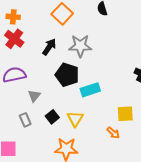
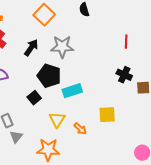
gray triangle: (34, 96) -> (16, 137), moved
black square: (52, 117) -> (34, 98), moved
orange arrow: (113, 133) -> (80, 129), moved

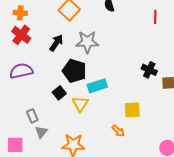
red line: (126, 42) -> (155, 17), moved
yellow triangle: (57, 120) -> (80, 104), moved
orange arrow: (80, 129) -> (118, 131), moved

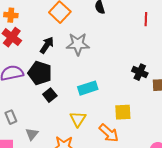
black pentagon: (74, 71) -> (40, 73), moved
yellow triangle: (80, 104) -> (78, 119), moved
gray rectangle: (32, 116) -> (11, 117), moved
orange arrow: (118, 131) -> (109, 133), size x1.5

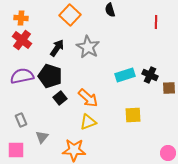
gray star: (78, 44) -> (88, 47), turned 30
cyan rectangle: (88, 88) -> (125, 75), moved
yellow triangle: (78, 119) -> (88, 122), turned 36
orange arrow: (109, 133) -> (88, 98), moved

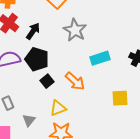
black arrow: (57, 48) -> (33, 31), moved
cyan rectangle: (125, 75) -> (100, 58), moved
yellow triangle: (88, 122) -> (58, 108), moved

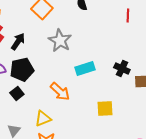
black pentagon: (37, 59) -> (22, 70), turned -30
black square: (47, 81) -> (17, 94), moved

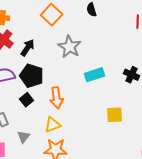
black pentagon: (22, 70) -> (32, 76), turned 30
orange arrow: (60, 92) -> (57, 98), moved, turned 40

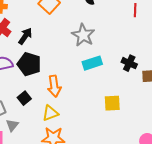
gray star: (70, 47) -> (83, 35), moved
black square: (27, 100) -> (24, 98), moved
gray triangle: (24, 137) -> (12, 125), moved

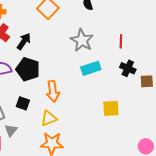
red line: (135, 10) -> (121, 41), moved
black square: (24, 98) -> (23, 103), turned -32

